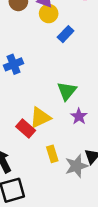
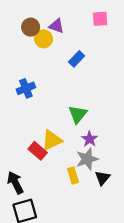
yellow circle: (49, 14) -> (44, 39), moved
yellow rectangle: (52, 154) -> (73, 176), moved
gray star: (76, 166) -> (87, 159), moved

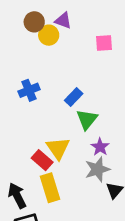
pink square: (100, 19) -> (104, 43), moved
blue rectangle: (77, 59) -> (74, 97), moved
yellow triangle: (52, 140) -> (58, 148), turned -40
yellow rectangle: (73, 176) -> (50, 188), moved, size x1.5

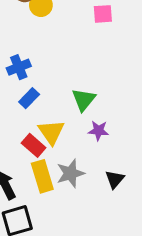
blue rectangle: (74, 97) -> (29, 98), moved
purple star: (100, 147) -> (98, 131), turned -30
gray star: (97, 169) -> (70, 173), moved

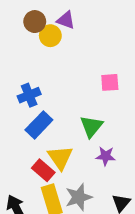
pink square: (103, 14) -> (110, 82), moved
blue rectangle: (29, 98) -> (39, 125), size x1.4

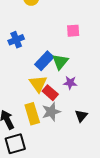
blue rectangle: (39, 125) -> (44, 61), moved
red rectangle: (43, 170) -> (50, 93), moved

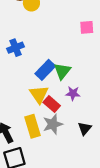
pink square: (73, 31) -> (87, 27), moved

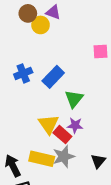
blue rectangle: (45, 70) -> (53, 77), moved
purple star: (73, 93) -> (75, 125), moved
yellow rectangle: (33, 126) -> (42, 159), turned -60

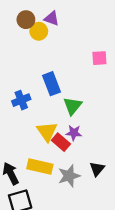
blue cross: (23, 73) -> (21, 100), moved
blue rectangle: (53, 77) -> (52, 84), turned -65
gray star: (64, 156) -> (69, 176), moved

